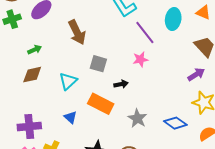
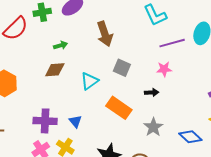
purple line: (145, 33) -> (172, 43), turned -75
black arrow: (121, 84) -> (152, 92), moved
blue triangle: (70, 117) -> (75, 121), moved

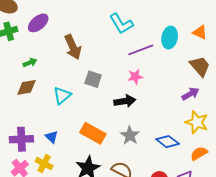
black arrow: (152, 92) -> (125, 101), size x1.5
orange rectangle: (119, 108) -> (93, 133), moved

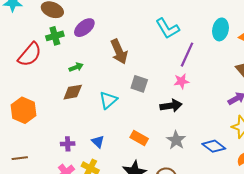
cyan ellipse: (170, 38) -> (220, 29), moved
purple line: (141, 50) -> (187, 55), turned -45
orange rectangle: (93, 133) -> (139, 138), size x0.7
purple cross: (21, 139) -> (68, 144), size x0.6

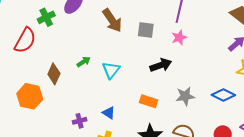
green arrow: (76, 67) -> (84, 62), moved
gray square: (139, 84) -> (146, 30), moved
brown diamond: (73, 92) -> (54, 74), moved, turned -45
black arrow: (171, 106) -> (161, 65), moved
gray star: (176, 140) -> (185, 96), turned -30

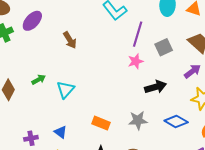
brown arrow: (112, 20) -> (70, 40), size x0.7
gray square: (146, 30) -> (164, 47), moved, turned -36
black arrow: (161, 65) -> (156, 87), moved

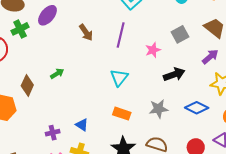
purple line: (138, 34) -> (121, 35), moved
cyan triangle: (65, 90) -> (119, 78), moved

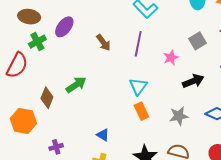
green arrow: (57, 74) -> (76, 85), size x1.5
orange rectangle: (122, 114) -> (141, 111), moved, turned 48
purple cross: (53, 133) -> (56, 147), moved

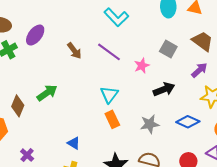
gray square: (198, 41) -> (168, 49), turned -30
purple line: (138, 44) -> (109, 52), turned -65
purple cross: (56, 147) -> (27, 155), turned -32

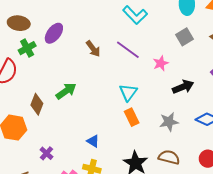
gray square: (168, 49) -> (185, 37), moved, turned 30

